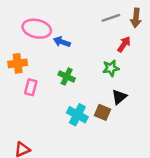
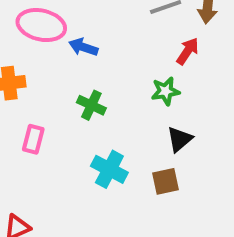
pink rectangle: (31, 87) -> (33, 139), moved
brown square: (102, 112) -> (166, 181), moved, turned -35

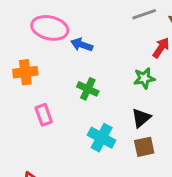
pink rectangle: (33, 139) -> (44, 115), turned -35
black triangle: (180, 139) -> (141, 118), moved

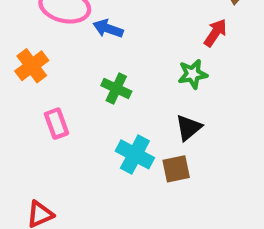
orange cross: (25, 72) -> (32, 66), turned -30
brown square: (144, 147) -> (176, 169), moved

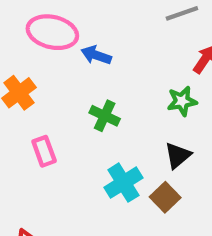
cyan cross: (135, 154) -> (123, 183), turned 30
brown square: (176, 169) -> (165, 197), turned -32

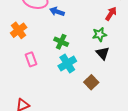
black triangle: (178, 155) -> (103, 53), moved, turned -32
cyan cross: (123, 183) -> (67, 64), moved

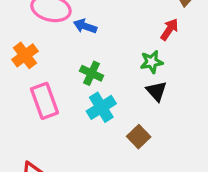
pink rectangle: (31, 59) -> (44, 101), size x1.5

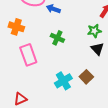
orange cross: (25, 55) -> (16, 27), turned -35
cyan cross: (101, 107) -> (63, 81), moved

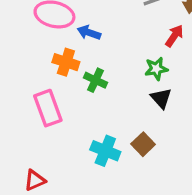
orange cross: (16, 27) -> (66, 62), moved
cyan cross: (63, 81) -> (105, 151), turned -36

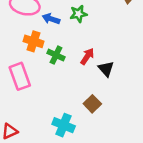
red arrow: (174, 36) -> (87, 56), moved
green star: (156, 69) -> (79, 14), moved
cyan cross: (105, 151) -> (64, 125), moved

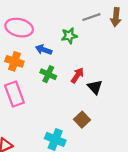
blue arrow: (51, 19) -> (44, 50), moved
orange cross: (34, 41) -> (14, 61), moved

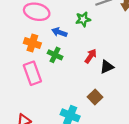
green cross: (48, 74) -> (55, 55), moved
black triangle: (95, 87) -> (107, 67), turned 48

